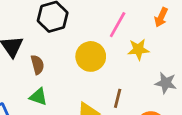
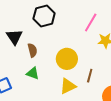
yellow circle: (91, 56) -> (67, 59), moved

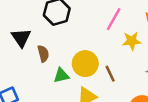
green triangle: (33, 73) -> (61, 75), moved, turned -32
brown line: (90, 76) -> (110, 74), moved, turned -40

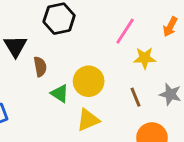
brown line: (110, 74) -> (135, 97), moved
green triangle: (61, 75) -> (60, 93), turned 42

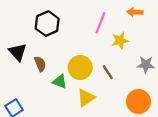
orange arrow: (170, 27) -> (135, 12), turned 77
brown line: (135, 97) -> (108, 72), moved

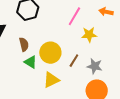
brown semicircle: (40, 64) -> (24, 44), moved
gray star: (146, 65) -> (95, 66), moved
brown line: (108, 72) -> (74, 61), turned 56

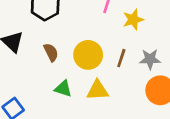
green triangle: (31, 62) -> (63, 89), moved
yellow triangle: (51, 80) -> (98, 90), turned 36

